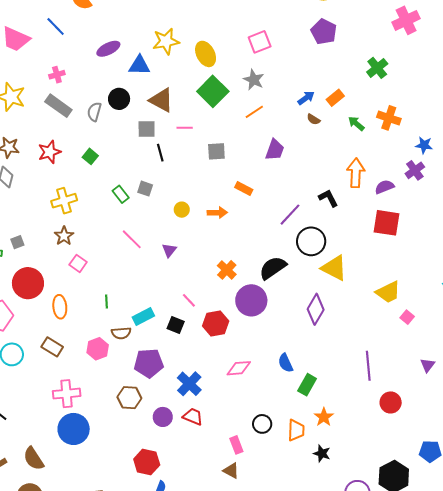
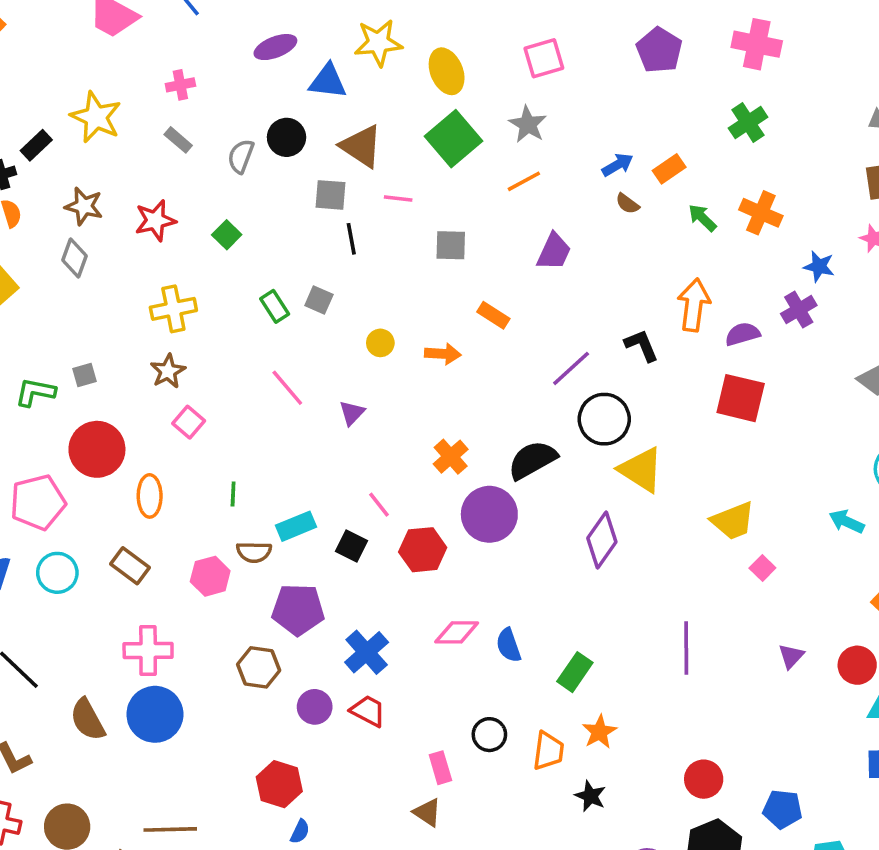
pink cross: (406, 20) -> (757, 44), moved, turned 32
gray rectangle: (58, 106) -> (178, 140), size x0.6
blue semicircle: (285, 363) -> (509, 645), moved
red circle: (391, 402) -> (704, 779), moved
brown semicircle: (34, 459) -> (88, 720), moved

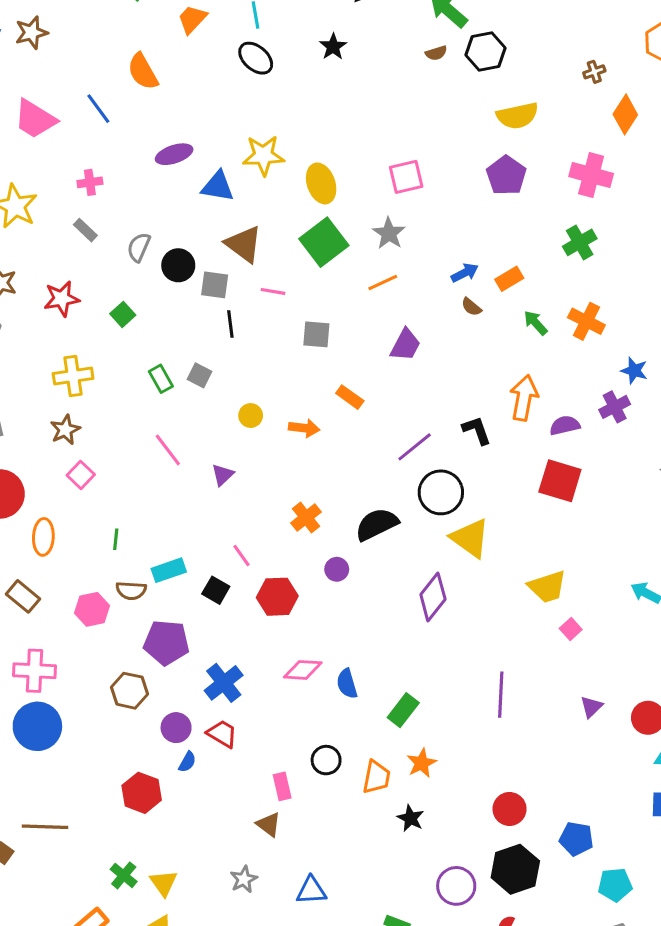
black circle: (287, 137) -> (178, 265), moved
purple circle: (489, 514) -> (337, 569), size x0.5
blue semicircle: (300, 832) -> (187, 762), moved

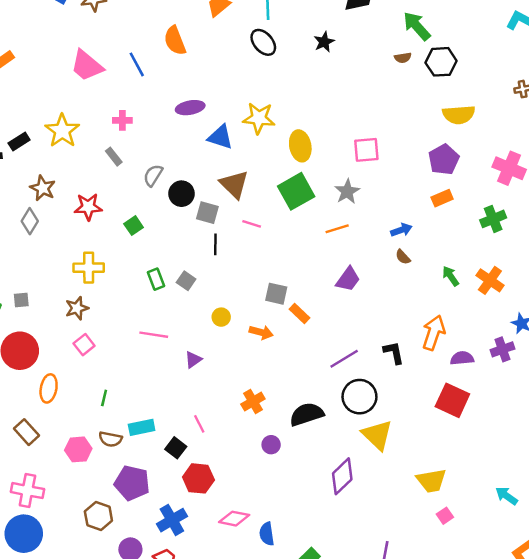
orange rectangle: (509, 279) -> (442, 198), moved
gray square: (316, 334) -> (276, 294), moved
pink line: (168, 450) -> (154, 335), turned -52
red hexagon: (277, 597) -> (198, 478), moved

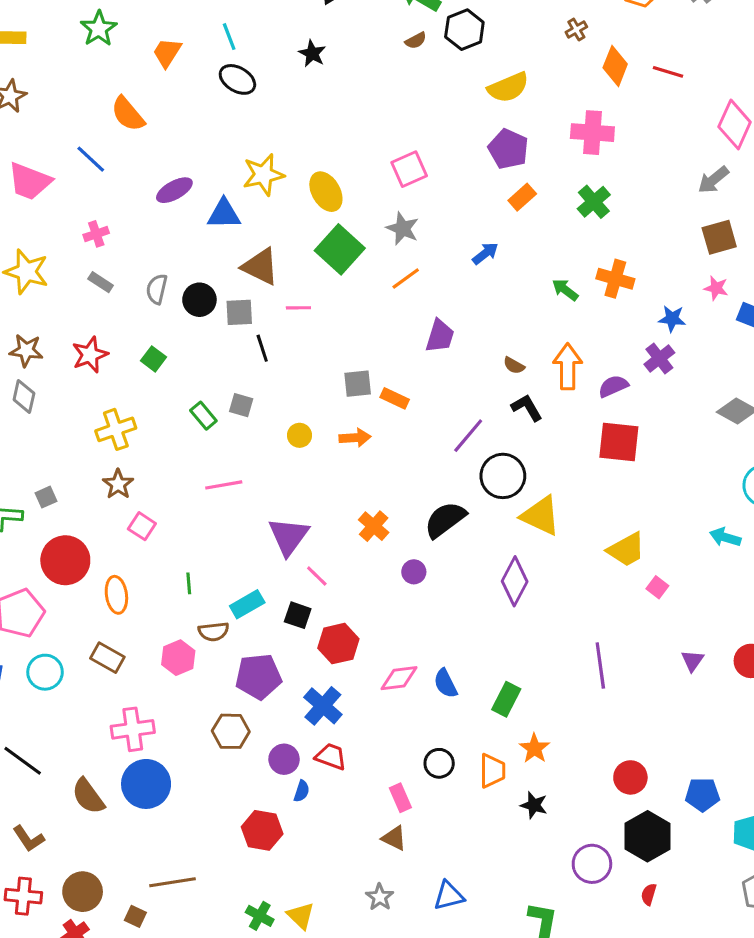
brown semicircle: (403, 257) -> (514, 365), moved
purple triangle: (193, 360) -> (289, 536), moved, size x1.8

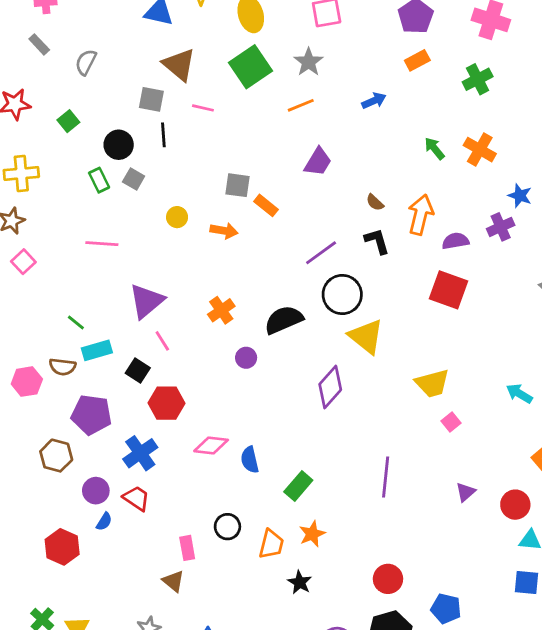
black circle: (199, 300) -> (119, 145), moved
green line: (189, 583) -> (76, 323), moved, turned -60

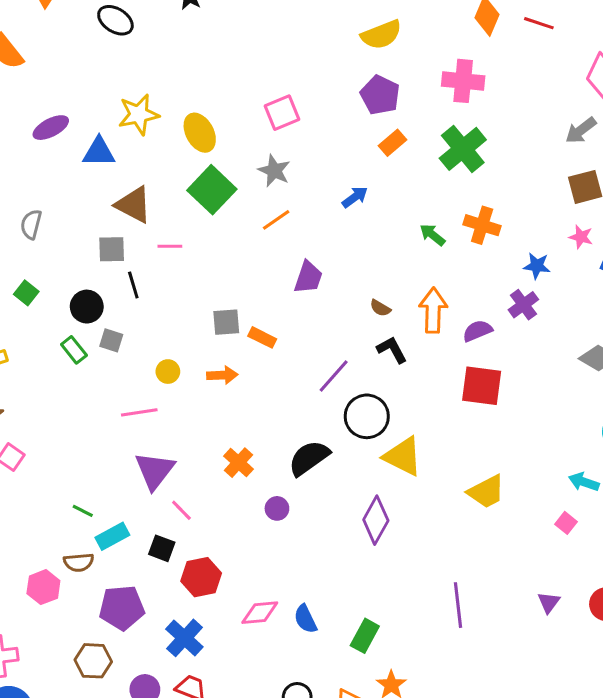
green cross: (478, 79) -> (463, 149), size x1.4
pink line: (102, 244) -> (139, 412), moved
pink square: (451, 422) -> (566, 523), moved

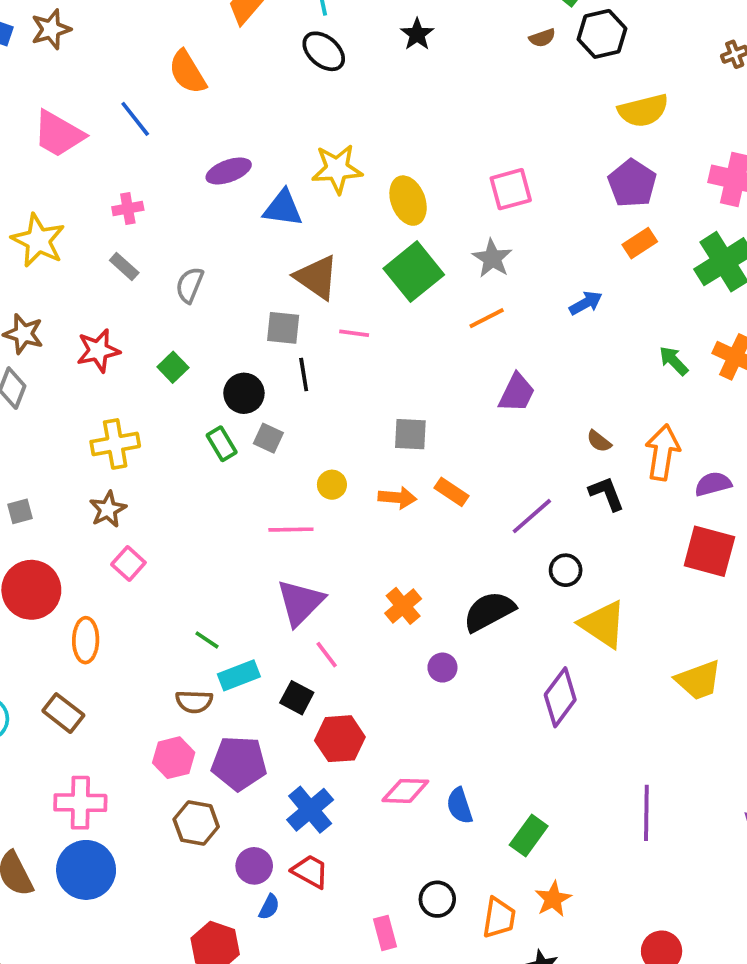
orange rectangle: (262, 337) -> (452, 492), moved
black circle: (367, 416) -> (566, 570), size x0.6
pink hexagon: (43, 587) -> (174, 758), moved

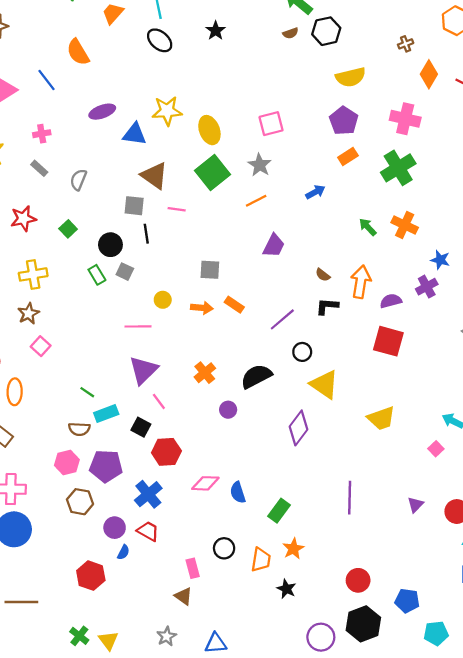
black L-shape: (607, 494) -> (327, 306), turned -65

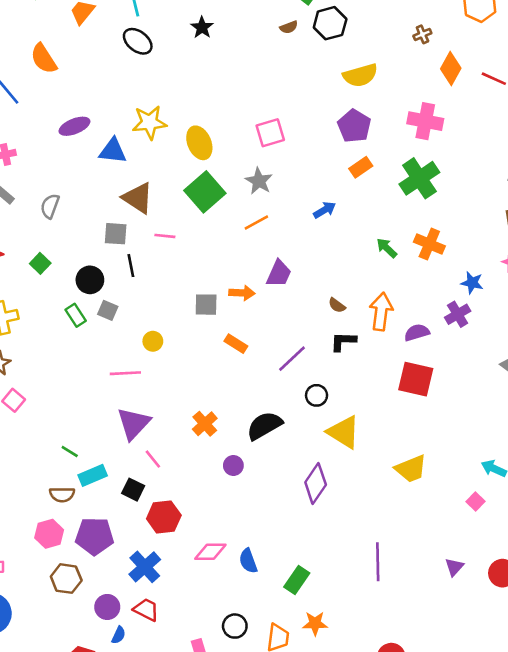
orange arrow: (202, 308) -> (242, 293), moved
orange star: (293, 549) -> (315, 623), turned 30

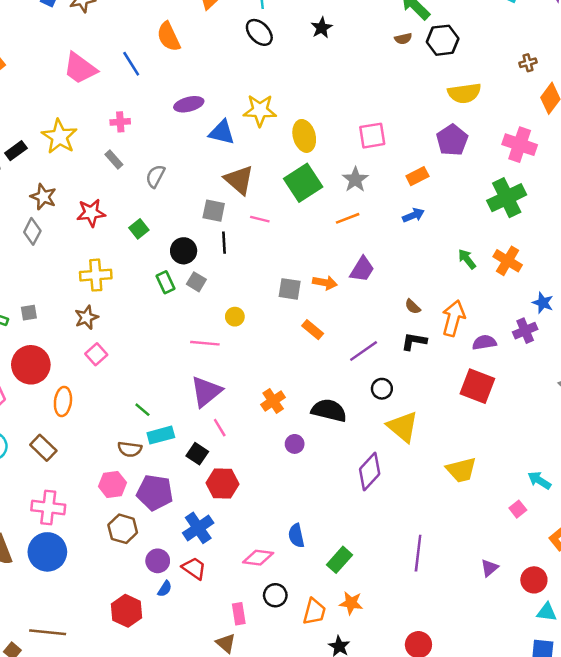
orange rectangle: (361, 167) -> (417, 176), moved
black semicircle: (264, 426) -> (329, 410), turned 36
pink diamond: (210, 552) -> (258, 558), moved

